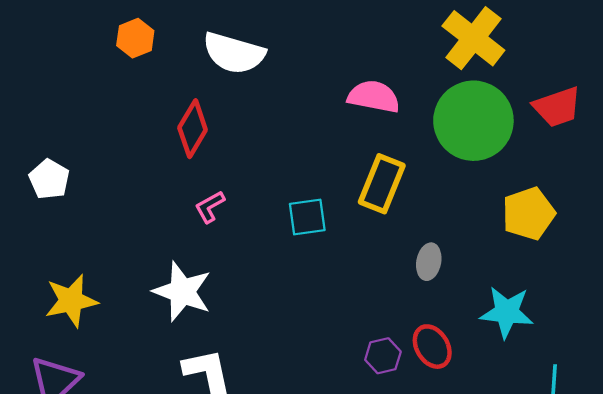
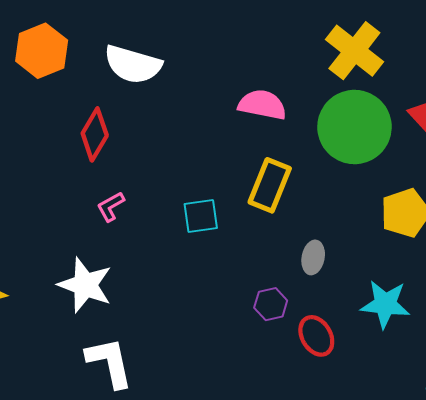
orange hexagon: (135, 38) -> (42, 51), size x1.5
purple hexagon: (383, 356) -> (271, 304), moved

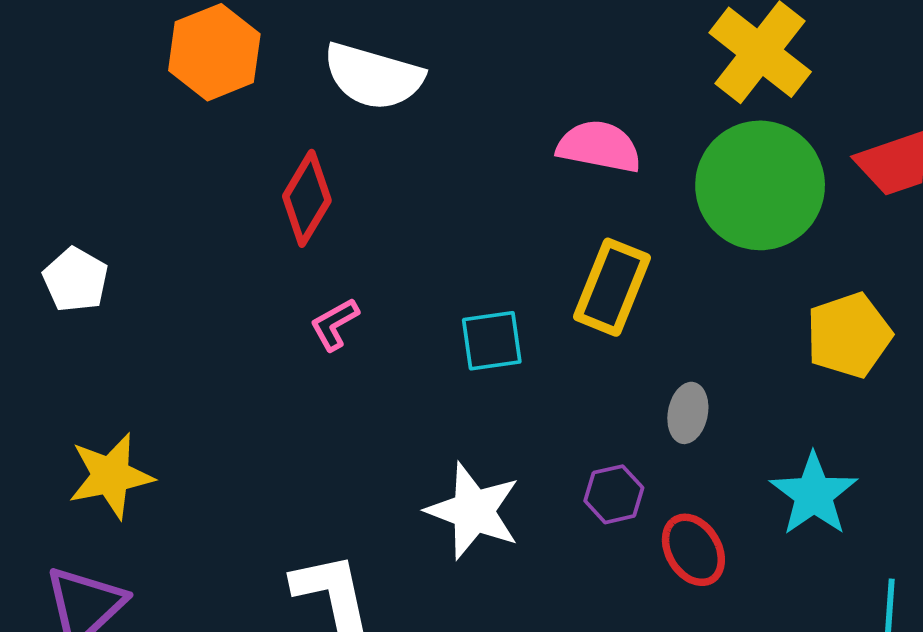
white star: (85, 285) -> (473, 511), moved
cyan star: (385, 304) -> (814, 494), turned 30

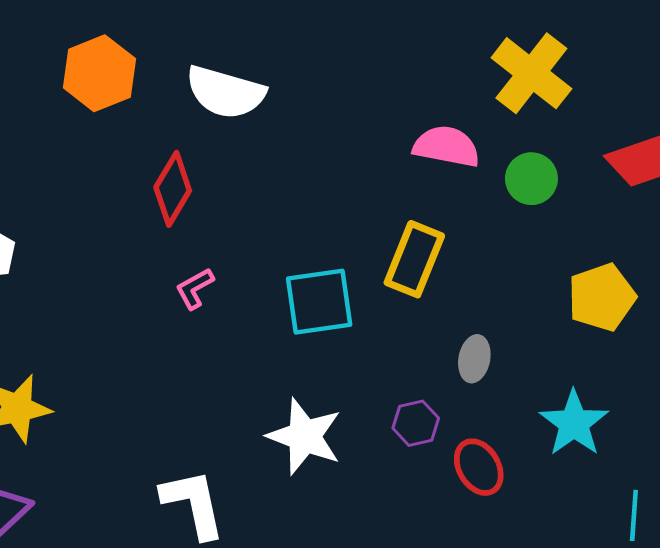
pink semicircle: (599, 147) -> (447, 146), moved
green circle: (760, 185) -> (531, 179), size x0.5
cyan square: (492, 341) -> (319, 302), size x1.4

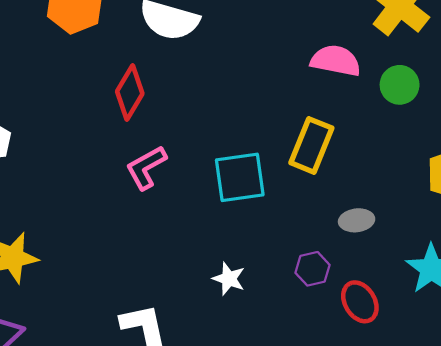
pink L-shape: (195, 288) -> (146, 167), size x1.4
gray ellipse: (474, 359) -> (357, 220), turned 72
white star: (304, 436) -> (229, 279), size x0.6

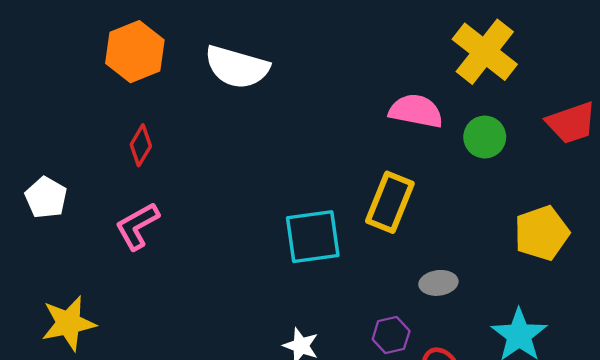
red diamond: (130, 93) -> (141, 145), moved, size x0.7
pink L-shape: (146, 167) -> (137, 226), moved

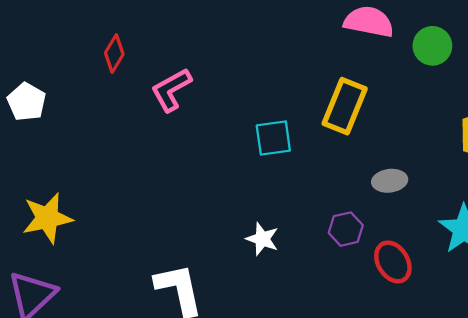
pink L-shape: (137, 226) -> (171, 90), moved
cyan square: (313, 237) -> (273, 138), size x0.7

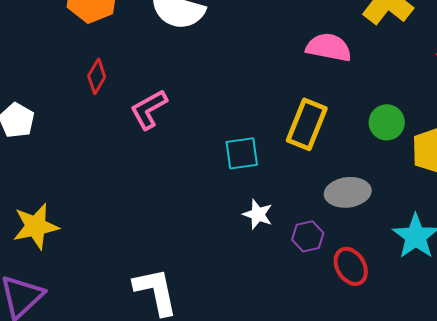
green circle: (432, 46) -> (387, 122), moved
gray ellipse: (390, 181) -> (348, 192), size x1.4
white star: (262, 239) -> (258, 214), moved

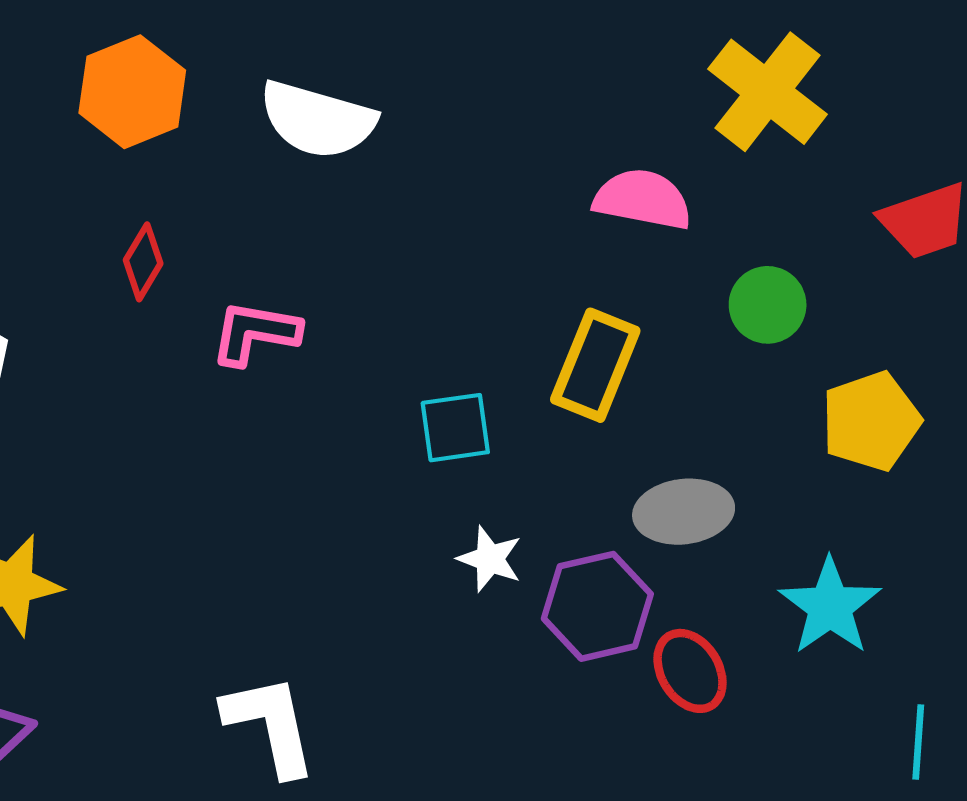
pink L-shape: (149, 109) -> (255, 333), turned 39
green circle: (387, 122) -> (768, 305), moved
purple hexagon: (308, 236) -> (597, 606), size x1.6

